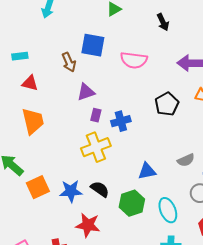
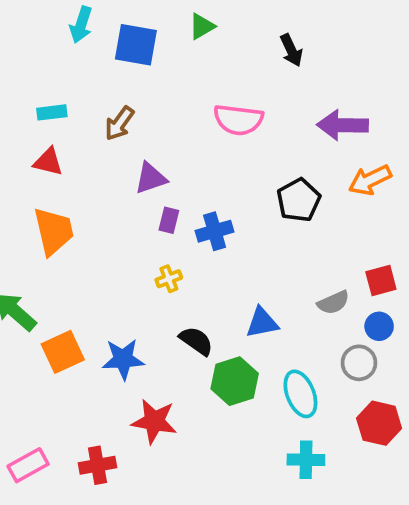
blue square: (93, 45) -> (136, 45), moved
cyan rectangle: (20, 56) -> (52, 112), moved
brown arrow: (69, 62) -> (119, 123), turned 60
yellow cross: (96, 147) -> (169, 279), size x0.5
black semicircle: (100, 189) -> (196, 341), moved

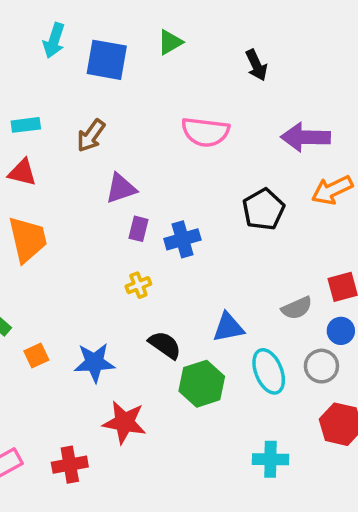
orange square: (63, 352) -> (36, 356), size x0.6
cyan ellipse: (300, 394) -> (269, 371), moved

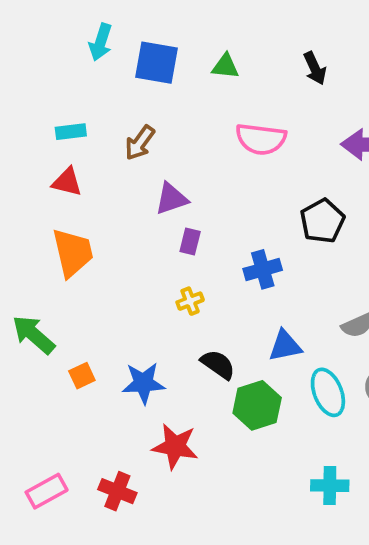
green triangle: (170, 42) -> (225, 66), moved, turned 36
blue cross: (182, 239) -> (263, 269), moved
red cross: (70, 465) -> (117, 491), turned 32

